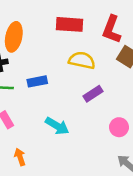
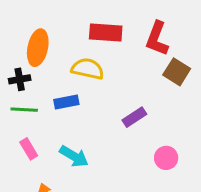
yellow semicircle: (82, 60) -> (88, 69), moved
cyan arrow: (57, 126) -> (74, 156), moved

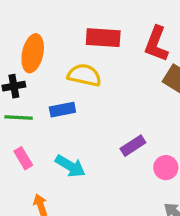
purple rectangle: (134, 117) -> (133, 146), moved

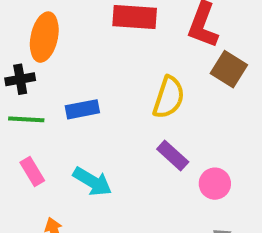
yellow semicircle: (84, 75) -> (169, 97), moved, turned 96
purple rectangle: (133, 146) -> (173, 155), turned 75

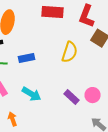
purple rectangle: (173, 155) -> (72, 97), moved

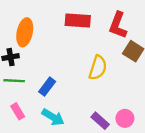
blue rectangle: (27, 58) -> (47, 87), moved, turned -42

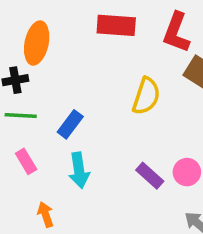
cyan arrow: (53, 117) -> (79, 170), turned 50

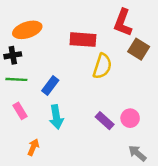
red rectangle: (116, 25) -> (83, 40), moved
orange ellipse: (37, 43) -> (27, 30), turned 60
orange arrow: (45, 214) -> (33, 147), turned 42

